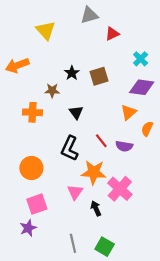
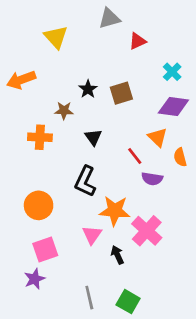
orange triangle: (129, 112) -> (157, 137), turned -35
orange semicircle: (147, 129) -> (180, 157), turned -40
red line: (101, 141) -> (135, 156), moved

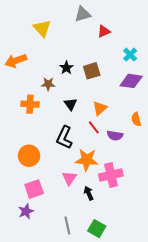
orange triangle: (157, 137) -> (100, 108), moved, turned 35
red line: (135, 156) -> (94, 127), moved
pink cross: (147, 231) -> (111, 175), turned 35

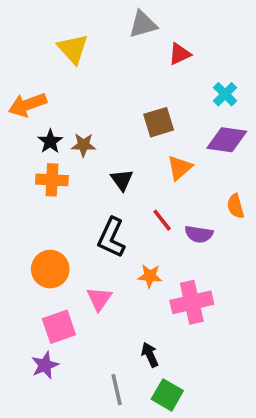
black star: (66, 68) -> (50, 141), moved
orange triangle: (100, 108) -> (180, 168), moved
orange star: (87, 160) -> (150, 276), size x0.6
pink triangle: (69, 178) -> (99, 299), moved
black arrow: (89, 193) -> (150, 355), moved

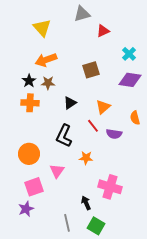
orange arrow: (27, 105) -> (46, 60), moved
orange triangle: (180, 168) -> (103, 107), moved
black triangle: (122, 180) -> (70, 103), turned 32
pink cross: (192, 302) -> (110, 187), moved, turned 30

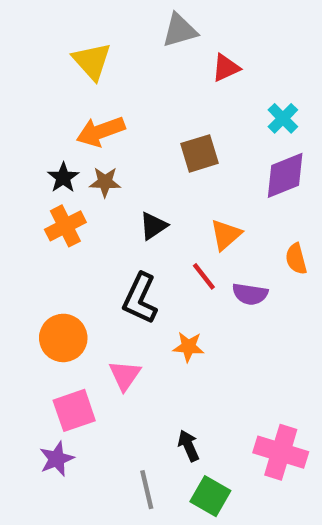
purple diamond: (130, 80) -> (285, 175), turned -30
orange cross: (30, 103) -> (65, 226), turned -30
pink cross: (110, 187) -> (281, 452), moved

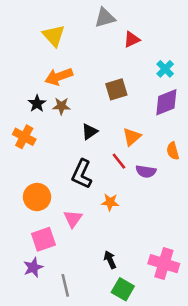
orange cross: (65, 226) -> (24, 137), moved, turned -35
gray line: (147, 490) -> (65, 285), moved

